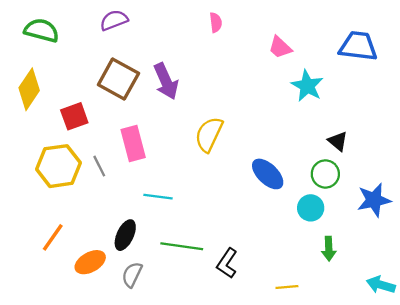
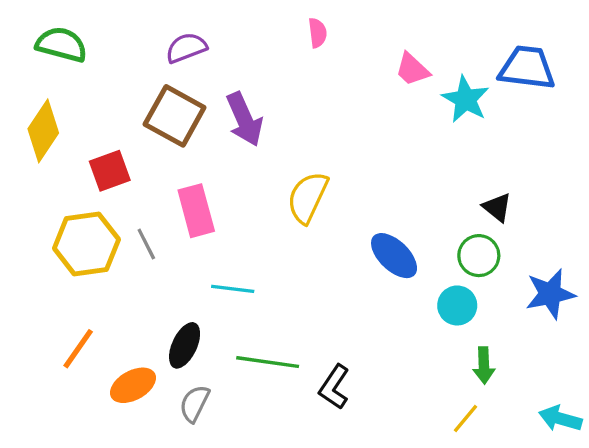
purple semicircle: (114, 20) -> (186, 48), moved
cyan star: (307, 86) -> (466, 99), moved
yellow line: (287, 287) -> (466, 419), moved, turned -45

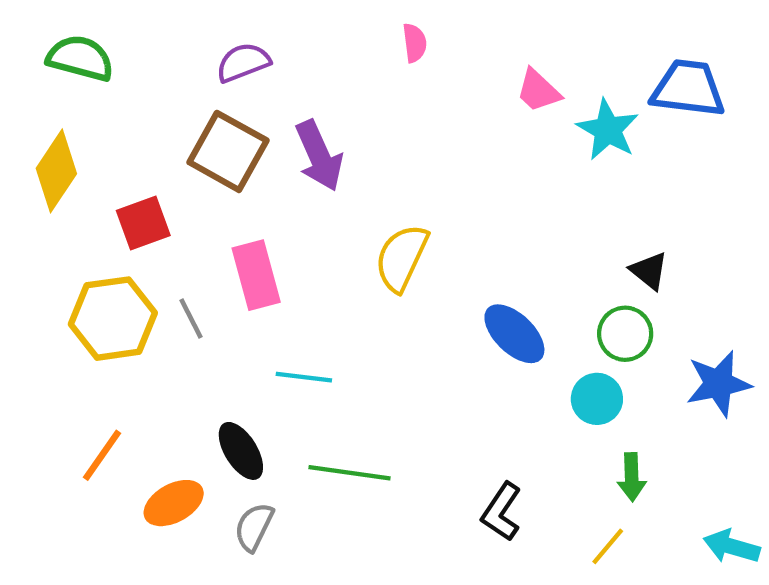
black ellipse: (185, 345) -> (241, 451), turned -57
black L-shape: (334, 387) -> (501, 512), moved

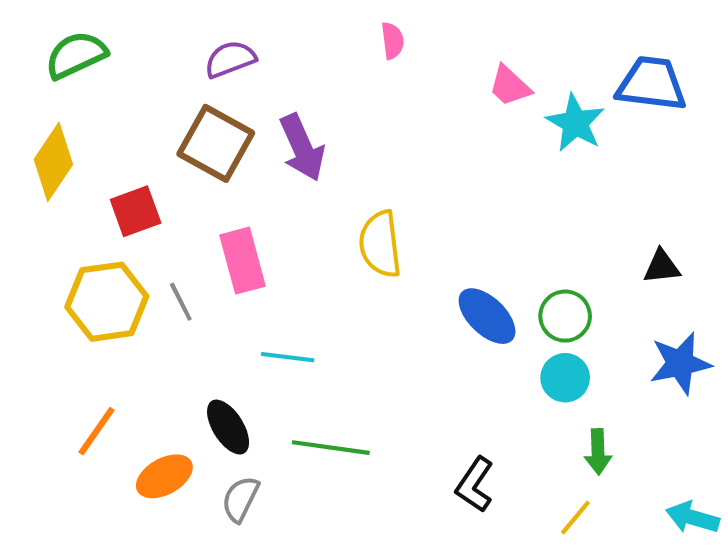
green semicircle: (80, 58) -> (76, 55), turned -40
yellow semicircle: (402, 258) -> (380, 244), turned -32
black triangle: (649, 271) -> (662, 267), moved, turned -45
green circle: (625, 334) -> (565, 316), moved

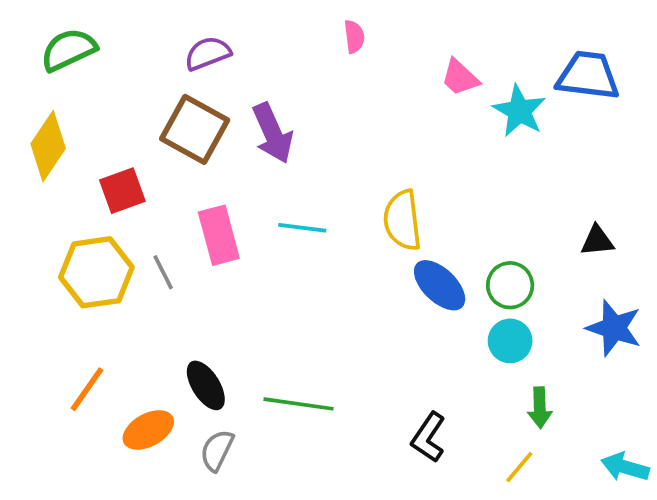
yellow semicircle: (380, 244) -> (402, 220), moved
cyan line: (288, 357) -> (302, 228), moved
blue star: (680, 363) -> (614, 328), turned 30

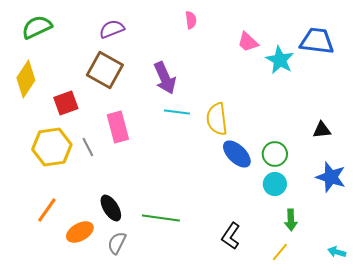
purple arrow: (273, 133) -> (165, 78), moved
cyan line: (302, 228) -> (177, 112), moved
cyan arrow: (625, 467) -> (337, 252), size x0.7

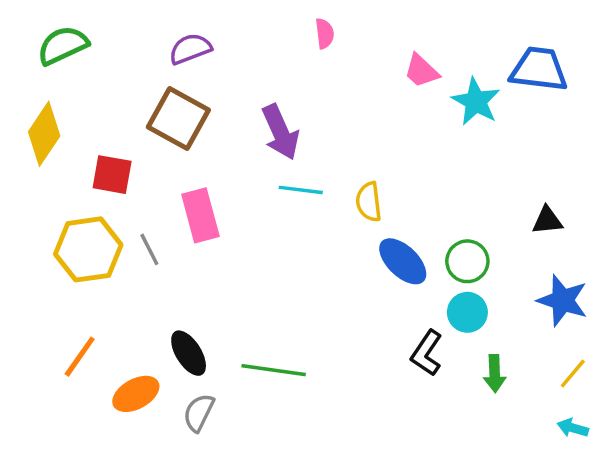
red square: (66, 103) -> (112, 175), turned 30
yellow semicircle: (217, 119) -> (369, 202), size x0.7
black L-shape: (231, 236) -> (427, 353), moved
yellow line: (280, 252) -> (573, 374), moved

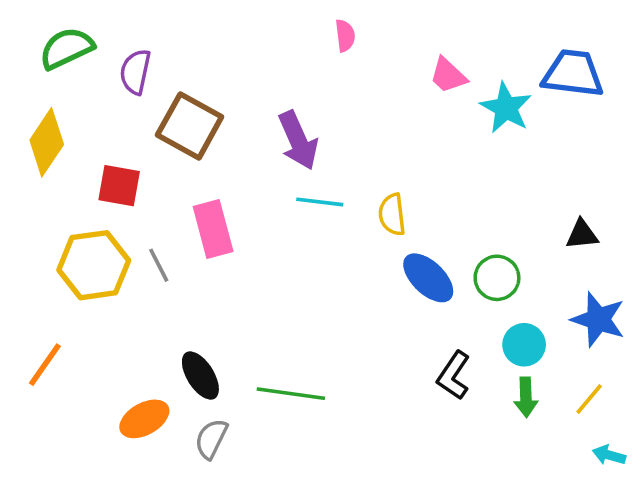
purple semicircle: (190, 49) -> (135, 72), moved, turned -57
cyan circle: (467, 312) -> (524, 345), moved
orange line: (80, 357) -> (45, 365), moved
yellow line: (573, 374) -> (589, 399), moved

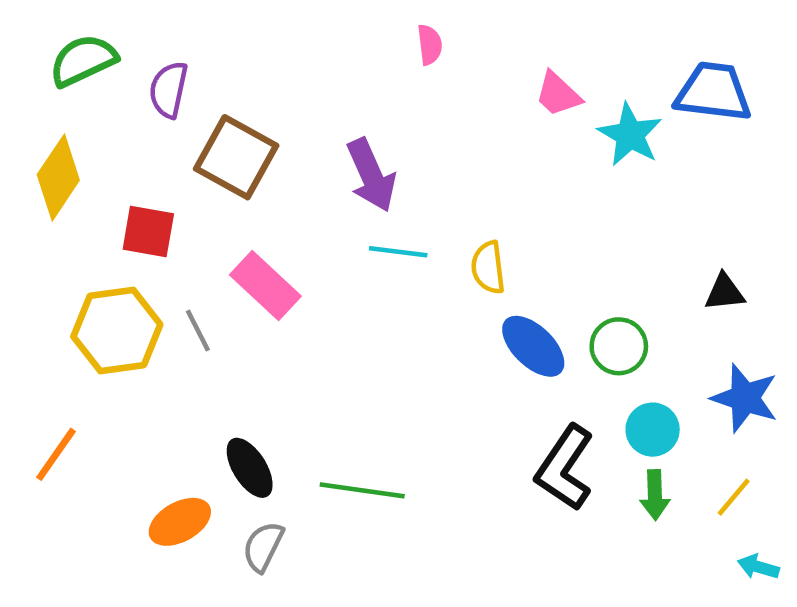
pink rectangle: (213, 229) -> (265, 285), turned -32
black L-shape: (454, 375) -> (565, 468), size x1.4

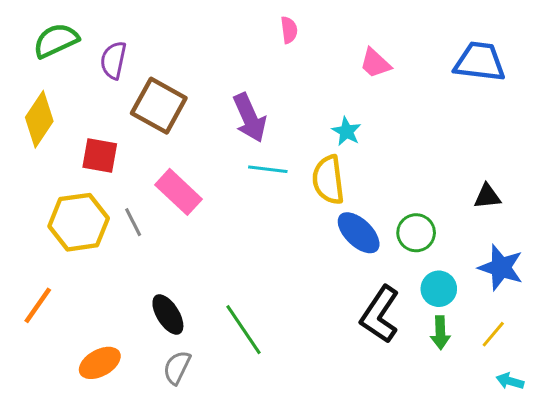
cyan star: (630, 135) -> (346, 131), moved, size x0.7
yellow semicircle: (488, 267) -> (328, 180), size x1.4
green line: (362, 490) -> (244, 330), turned 48
orange ellipse: (180, 522) -> (100, 363), moved

